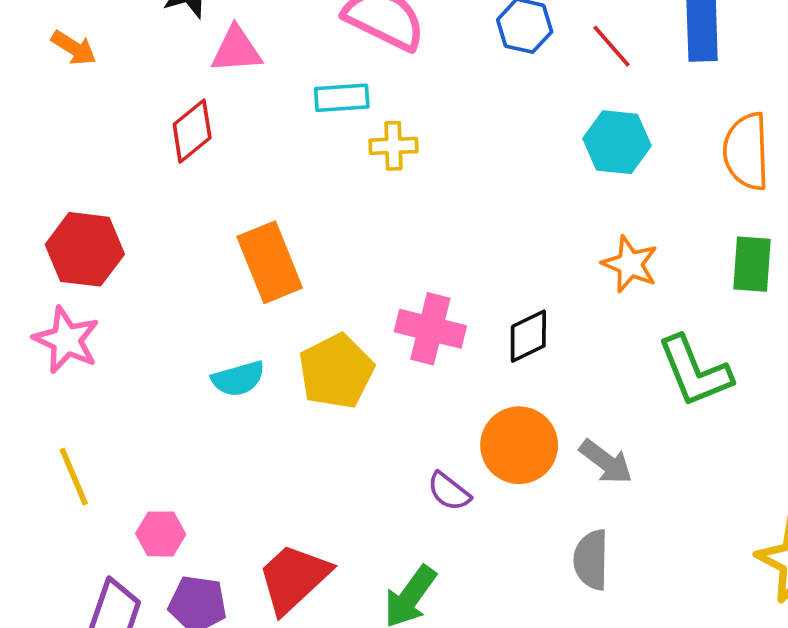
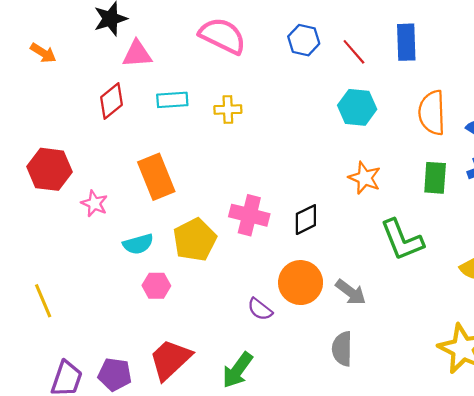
cyan rectangle: (342, 98) -> (172, 100), moved
pink star: (66, 340) -> (94, 203), moved, size x0.7
pink hexagon: (161, 534) -> (156, 286), moved

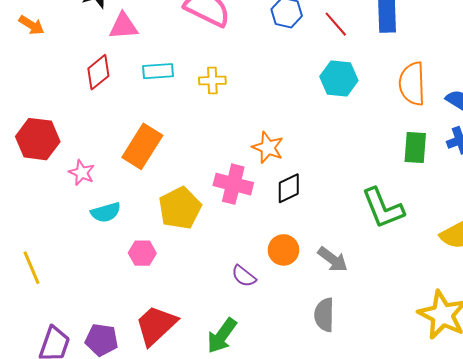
orange rectangle: (156, 177) -> (142, 146), turned 54
orange star: (365, 178) -> (268, 147), moved
cyan semicircle: (138, 244) -> (106, 212), moved
orange circle: (301, 283) -> (283, 250), size x0.7

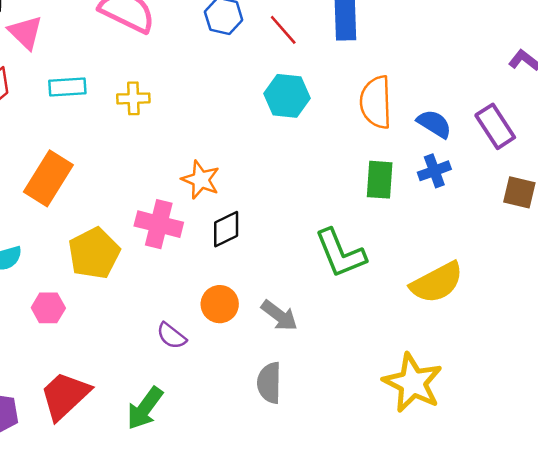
pink triangle: (123, 26) -> (25, 32), turned 48

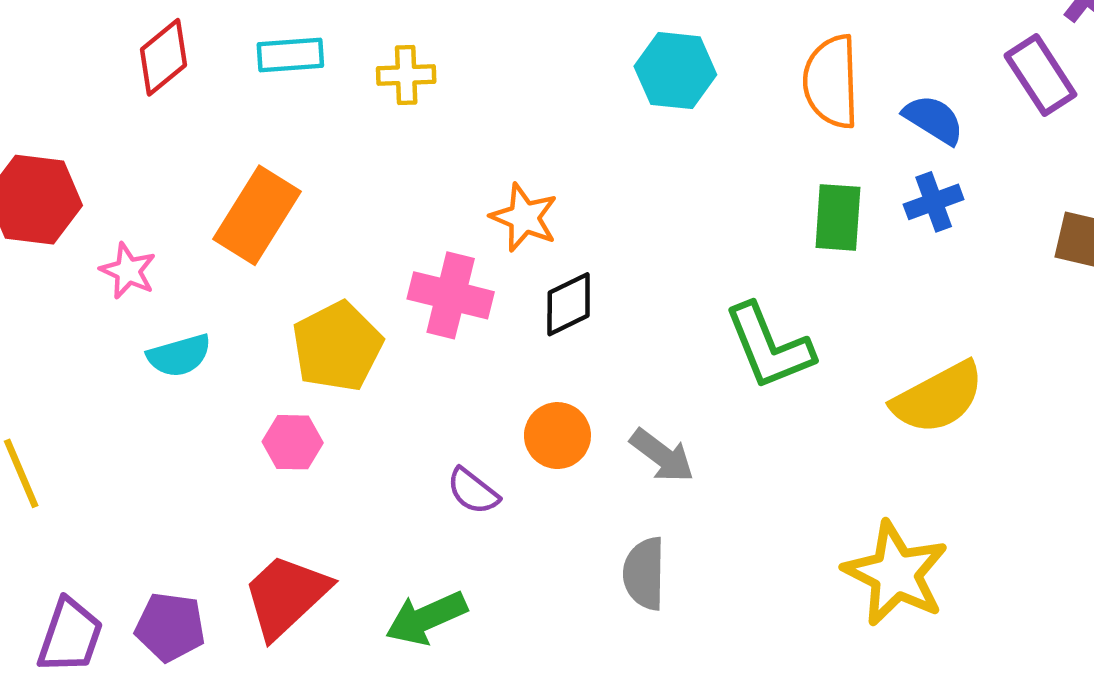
purple rectangle: (495, 126) -> (1040, 75), moved
pink hexagon: (48, 308) -> (293, 442), moved
green arrow: (145, 408) -> (426, 618), turned 30

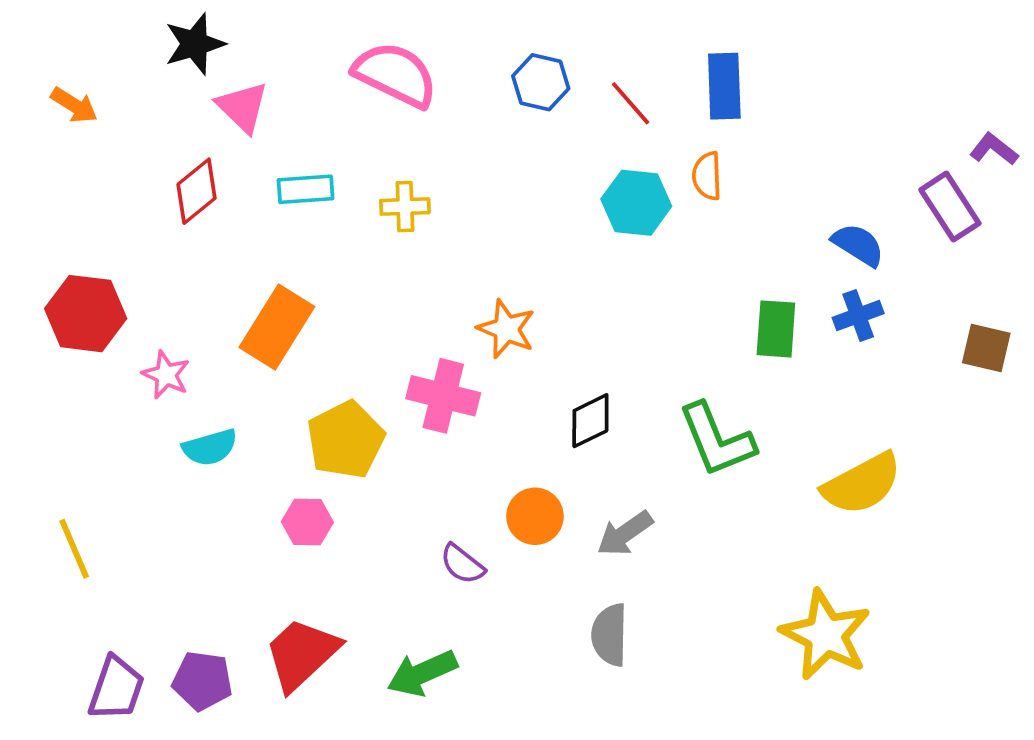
orange semicircle: (831, 82) -> (707, 176), moved, size x0.6
black diamond: (569, 304) -> (590, 421), moved
gray arrow: (662, 456) -> (625, 533), turned 108

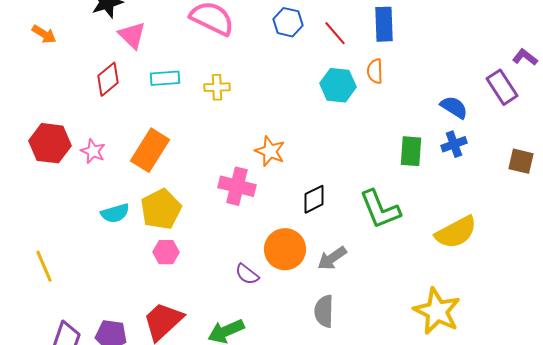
pink star: (166, 375) -> (93, 151), moved
yellow pentagon: (346, 440) -> (161, 209), moved
orange circle: (535, 516) -> (285, 249), size x1.4

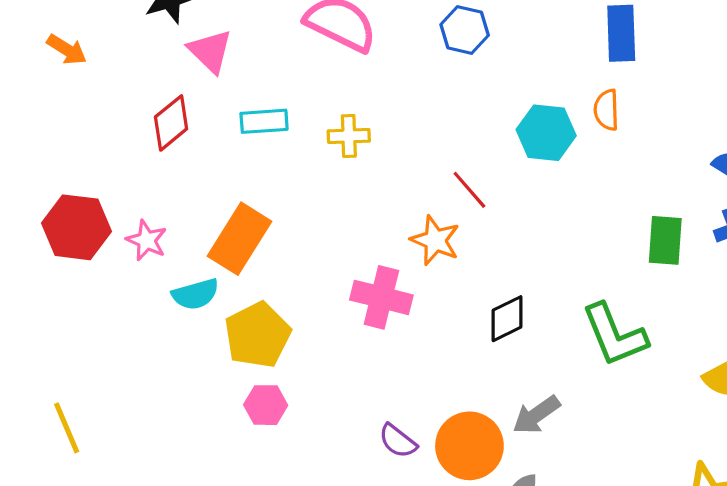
red line: (335, 33) -> (469, 190), moved
cyan semicircle: (115, 213) -> (196, 294), moved
orange circle: (285, 249) -> (469, 446), moved

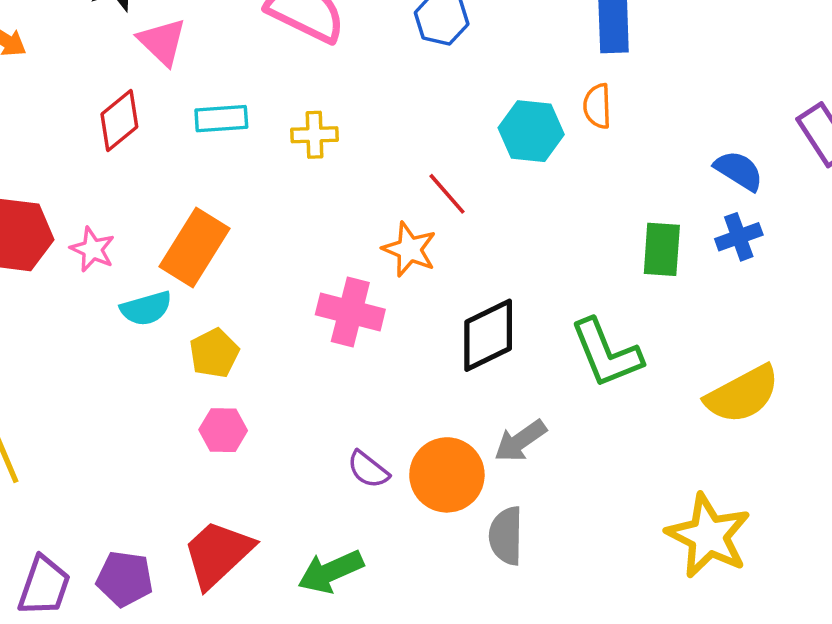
black diamond: (507, 319) -> (488, 335), size x1.4
yellow pentagon: (257, 335) -> (214, 353), size x0.7

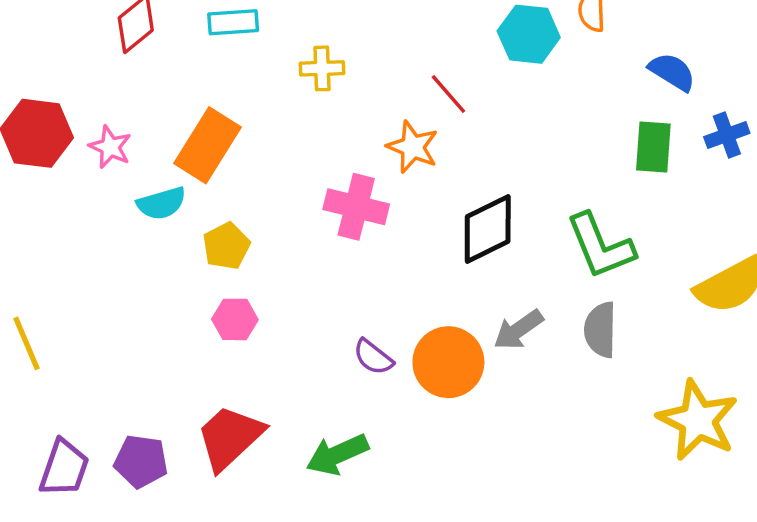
yellow cross: (314, 135) -> (322, 68), moved
blue semicircle: (739, 171) -> (672, 72), moved
gray semicircle: (506, 536) -> (600, 330), moved

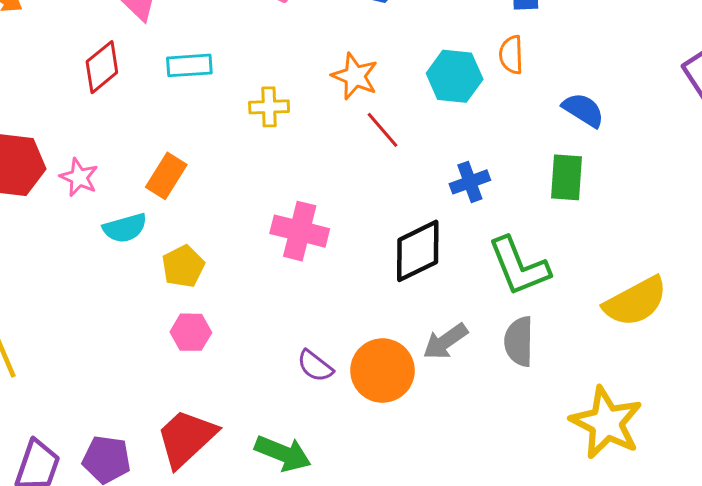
blue cross: (727, 135) -> (470, 182), moved
orange rectangle: (208, 145) -> (166, 176), size x0.7
orange star: (413, 147) -> (355, 76), moved
green arrow: (337, 454) -> (283, 453), turned -134

